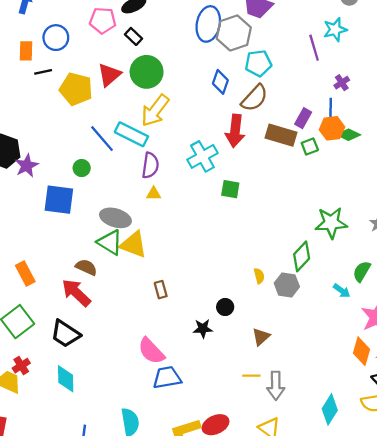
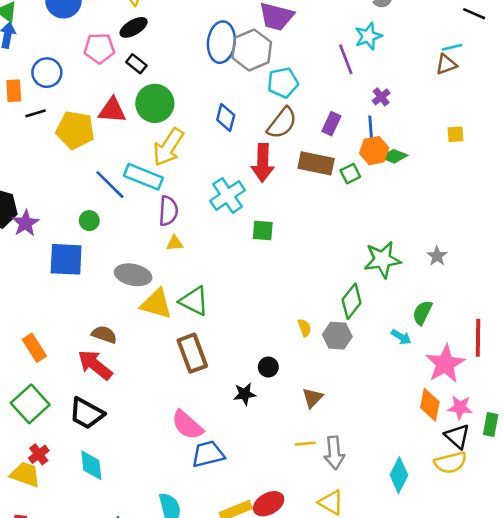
red triangle: (109, 75) -> (112, 110), turned 50
blue diamond: (220, 82) -> (226, 117), moved
purple rectangle: (303, 118) -> (331, 124), moved
green triangle: (110, 242) -> (194, 301), moved
brown rectangle: (161, 290) -> (192, 353), size x1.8

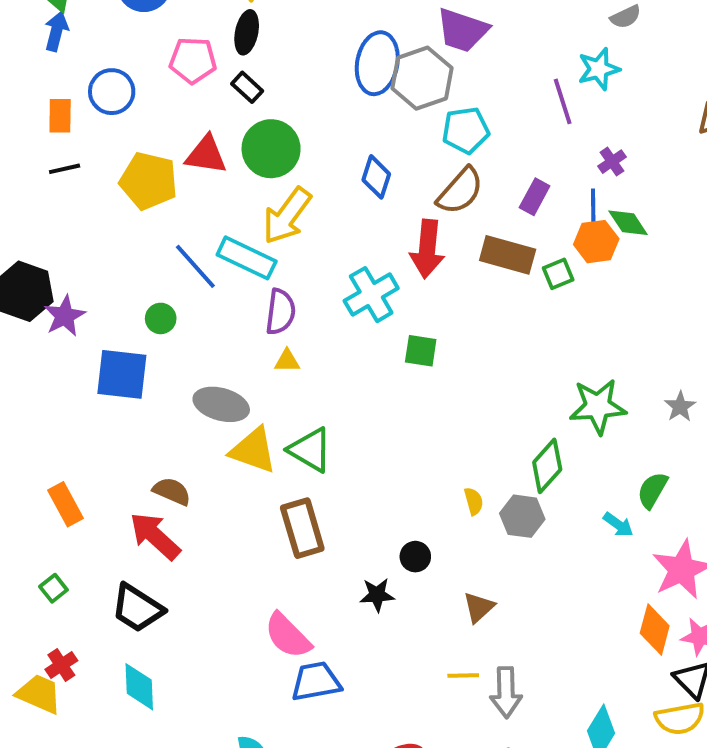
black ellipse: (134, 27) -> (247, 32), turned -52
black line: (35, 113) -> (65, 169), moved
green diamond: (394, 156) -> (628, 223), moved, turned 32
green square: (30, 404) -> (54, 588), size x0.5

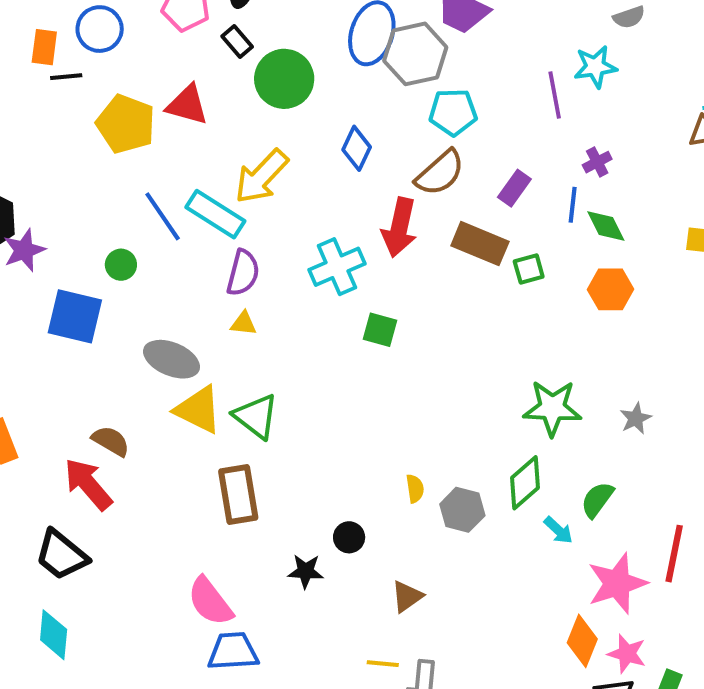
green circle: (271, 149) -> (284, 79), moved
black line: (65, 169) -> (66, 77), moved
orange hexagon: (596, 242) -> (611, 289), moved
green diamond: (547, 466) -> (525, 483), moved

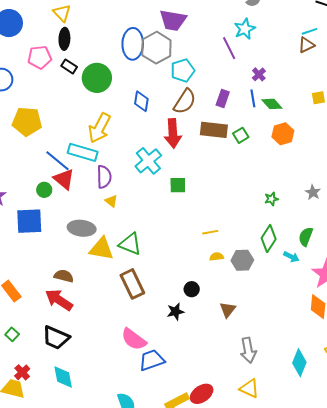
red triangle: (187, 105) -> (64, 179), moved, turned 40
yellow triangle: (244, 323) -> (111, 201), turned 48
green star: (552, 408) -> (271, 199), size x0.5
yellow semicircle: (415, 489) -> (217, 257), turned -72
yellow line: (383, 664) -> (210, 232), moved

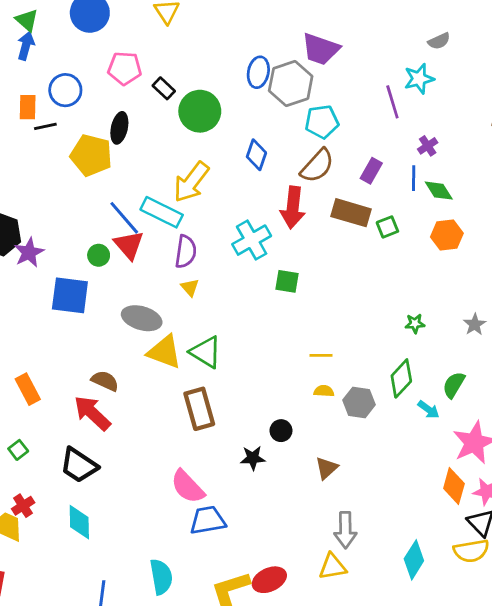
black ellipse: (64, 39) -> (119, 128), moved
blue ellipse: (133, 44) -> (258, 72), size x0.7
yellow triangle: (249, 388) -> (332, 567), moved, turned -45

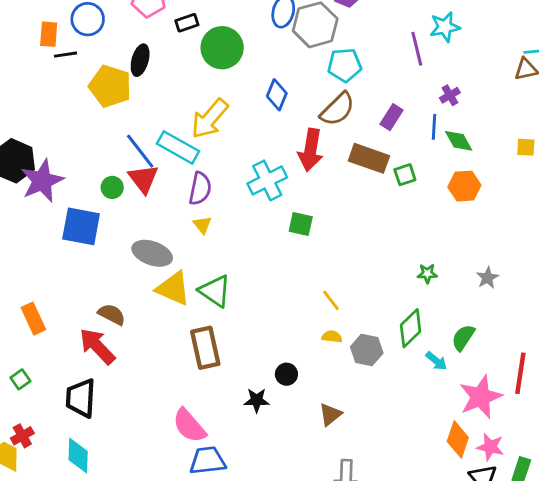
black rectangle: (164, 88) -> (187, 23), turned -65
purple star: (29, 252) -> (42, 181), size x1.4
yellow line: (321, 355) -> (331, 300), turned 50
black trapezoid: (79, 465) -> (81, 398), turned 57

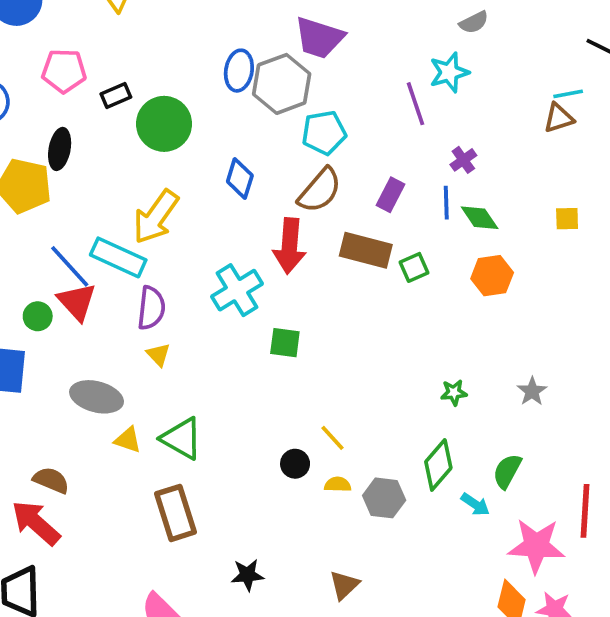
yellow triangle: (173, 288) -> (128, 440), size x0.6
black circle: (286, 374) -> (295, 464), moved
pink star: (481, 397) -> (536, 546), turned 30

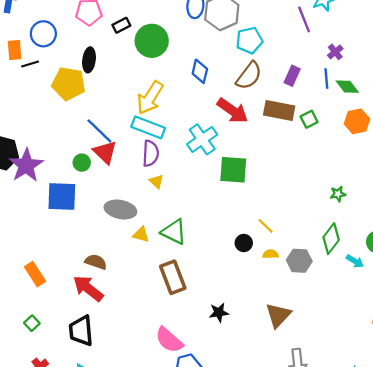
red arrow: (290, 246) -> (233, 111), turned -56
cyan rectangle: (118, 257) -> (148, 127), moved
green square: (285, 343) -> (233, 170), size x1.5
brown triangle: (344, 585) -> (278, 315), size x1.4

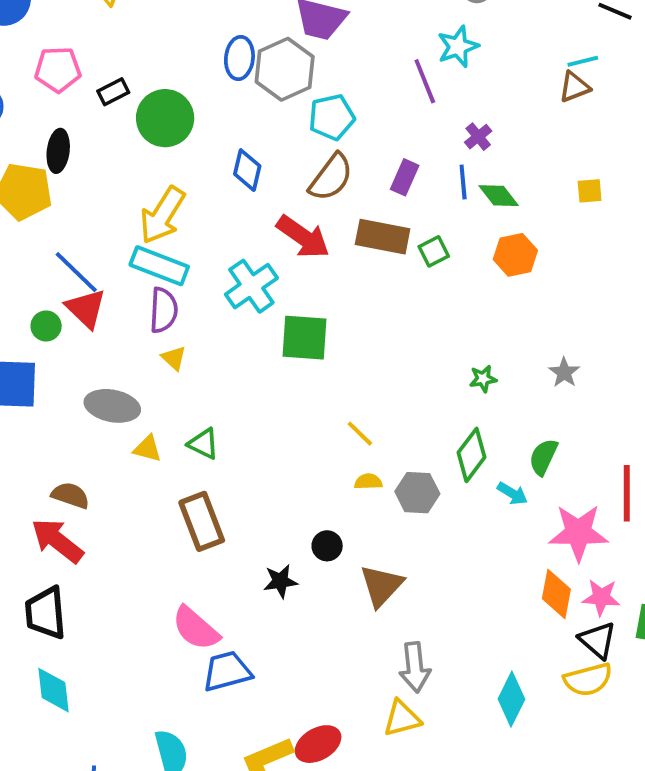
green triangle: (174, 232) -> (203, 444), size x0.7
black circle: (244, 243) -> (327, 546), moved

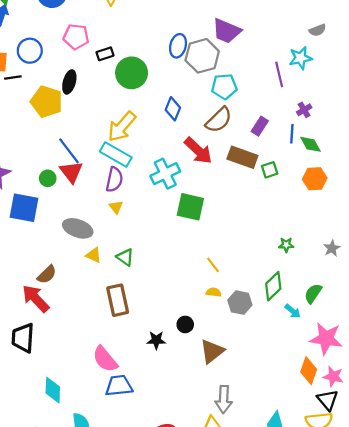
brown semicircle: (70, 495) -> (47, 275), turned 108
cyan diamond: (53, 690) -> (53, 390), moved

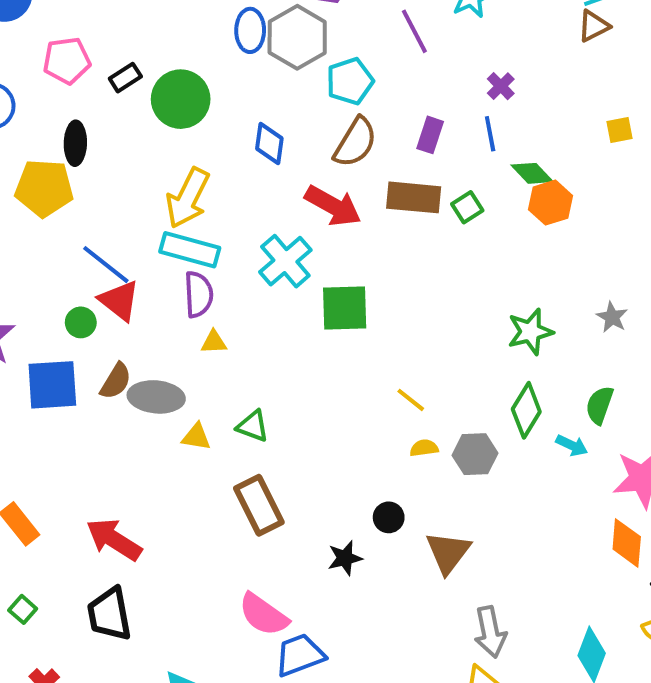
purple line: (279, 74) -> (414, 31), moved
green diamond: (310, 144) -> (532, 173), moved
yellow triangle: (116, 207) -> (214, 342), turned -40
green star: (286, 245) -> (530, 332), size x1.6
brown semicircle: (47, 275) -> (116, 381), moved

